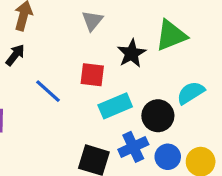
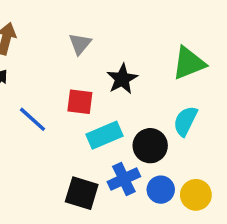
green triangle: (171, 35) -> (189, 63), moved
cyan semicircle: (191, 93) -> (185, 121), turned -32

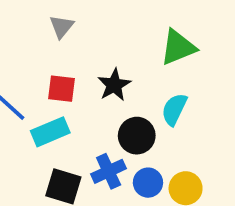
black star: (122, 79) -> (114, 85), moved
cyan rectangle: (105, 135) -> (50, 132), moved

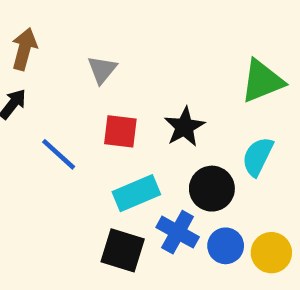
gray triangle: (62, 27) -> (102, 70), moved
cyan rectangle: (50, 132) -> (136, 193), moved
blue cross: (109, 171) -> (178, 232), turned -36

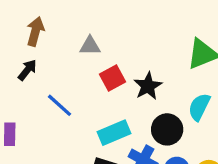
gray triangle: (102, 70) -> (90, 46), turned 50
red square: (120, 131) -> (112, 78), moved, turned -35

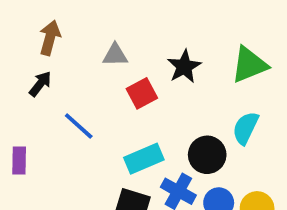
black star: (148, 86) -> (184, 67), moved

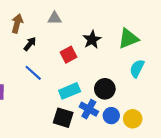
gray triangle: (115, 55) -> (55, 18), moved
black arrow: (40, 84) -> (30, 44), moved
cyan semicircle: (246, 128) -> (137, 68), moved

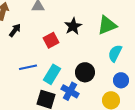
blue line: (33, 73) -> (28, 67), moved, turned -54
cyan rectangle: (70, 91) -> (52, 74), turned -36
blue circle: (111, 116) -> (121, 80), moved

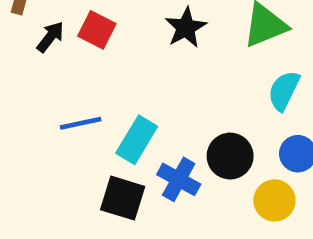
red square: (51, 40) -> (97, 30), moved, turned -35
black circle: (85, 72) -> (230, 156), moved

